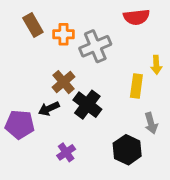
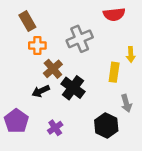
orange cross: (63, 34) -> (37, 45), moved
purple pentagon: (20, 124) -> (16, 121), moved, turned 30

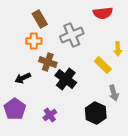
brown rectangle: (27, 21) -> (40, 19), moved
brown cross: (53, 69) -> (48, 62), turned -30
yellow rectangle: (114, 72) -> (103, 65), turned -54
black arrow: (41, 91) -> (23, 78), moved

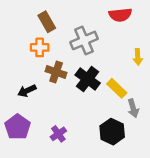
yellow rectangle: (103, 65) -> (117, 88), moved
black cross: (66, 79) -> (88, 79), moved

